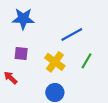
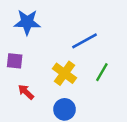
purple square: (21, 53) -> (15, 61), moved
red arrow: (11, 78) -> (26, 92), moved

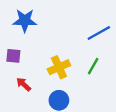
blue line: (84, 41) -> (99, 33), moved
yellow cross: (65, 73) -> (59, 67), turned 30

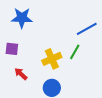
green line: (93, 66) -> (75, 52), moved

